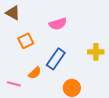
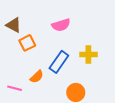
brown triangle: (13, 13) -> (14, 25), moved
yellow cross: (96, 52) -> (88, 55), moved

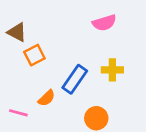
pink semicircle: (61, 25) -> (104, 23), moved

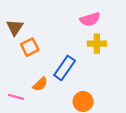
brown triangle: (17, 32) -> (15, 27), turned 36
yellow cross: (112, 70) -> (97, 44), moved

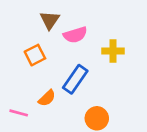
pink semicircle: (90, 19) -> (75, 35), moved
brown triangle: (15, 27) -> (50, 20), moved

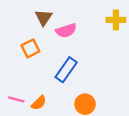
yellow cross: (113, 51) -> (116, 20), moved
orange semicircle: (47, 98) -> (39, 103), moved

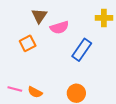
blue rectangle: (66, 70) -> (82, 50), moved
orange semicircle: (39, 103) -> (35, 92), turned 72

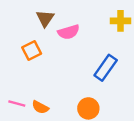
blue rectangle: (82, 50) -> (106, 68), moved

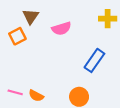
brown triangle: (45, 18) -> (31, 16), moved
orange square: (32, 50) -> (17, 36), moved

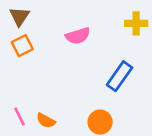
brown triangle: (31, 16) -> (19, 16), moved
pink line: (15, 92) -> (19, 116), turned 48

